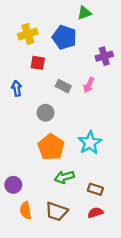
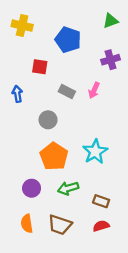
green triangle: (84, 13) -> (111, 21), moved
yellow cross: (28, 34) -> (22, 26), moved, turned 30
purple circle: (13, 185) -> (32, 188), moved

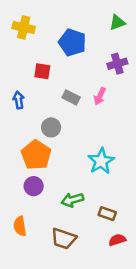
orange pentagon: (54, 156) -> (36, 155), moved
purple circle: (32, 188) -> (34, 186), moved
orange semicircle: (27, 224) -> (20, 226), moved
red semicircle: (101, 226) -> (117, 240), moved

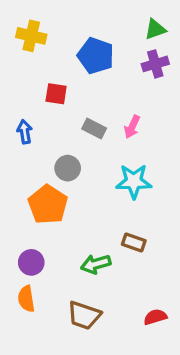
purple cross: (117, 64) -> (155, 64), moved
cyan star: (101, 161) -> (134, 181), moved, turned 30
purple circle: (34, 186) -> (31, 262), moved
brown rectangle: (107, 214) -> (134, 243), moved

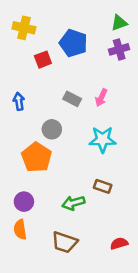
red square: (56, 94) -> (43, 60), moved, turned -30

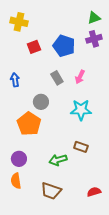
blue pentagon: (73, 43) -> (64, 46), moved
gray rectangle: (72, 99) -> (57, 78), turned 32

